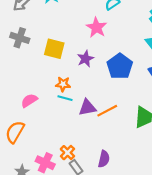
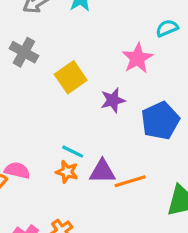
yellow square: (54, 49) -> (71, 77), turned 30
orange star: (63, 84) -> (67, 172), moved
pink semicircle: (29, 101) -> (17, 170), moved, turned 35

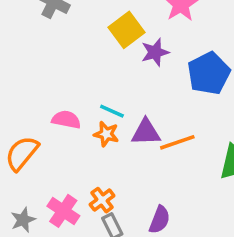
yellow square: (71, 77) -> (126, 30), moved
pink semicircle: (17, 170) -> (66, 120), moved

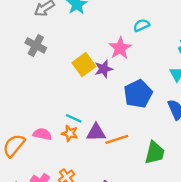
purple star: (155, 52) -> (104, 69), moved
pink semicircle: (66, 120) -> (42, 134), moved

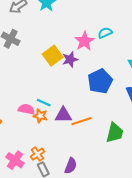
cyan semicircle: (141, 25) -> (105, 33), moved
pink semicircle: (42, 134) -> (26, 109), moved

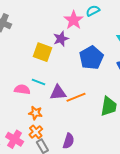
yellow square: (53, 56) -> (42, 52), moved, turned -30
orange star: (40, 116) -> (35, 113), moved

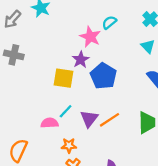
blue pentagon: (91, 58) -> (103, 76), moved
cyan line: (38, 82) -> (66, 111), turned -56
purple triangle: (58, 93) -> (89, 119), turned -36

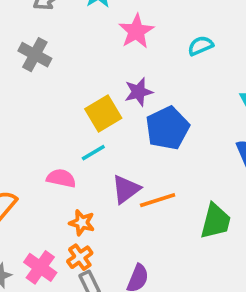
pink star: (90, 37) -> (136, 31), moved
yellow square: (63, 78) -> (103, 113), turned 35
cyan line: (66, 111) -> (93, 153), moved

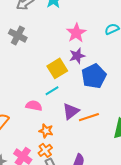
pink star: (136, 31) -> (76, 33), moved

